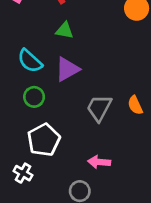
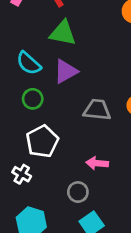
green triangle: (65, 30) -> (63, 33), size x1.5
gray trapezoid: (99, 108) -> (97, 110), turned 68

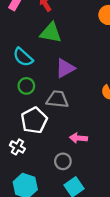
purple triangle: (66, 71) -> (65, 68), moved
gray trapezoid: (97, 110) -> (57, 99), moved

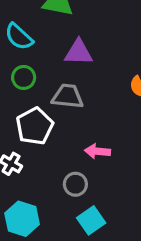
purple triangle: (65, 68) -> (79, 52), turned 30

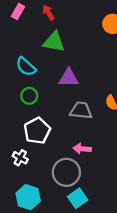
gray trapezoid: (68, 96) -> (81, 110), moved
gray circle: (75, 184) -> (66, 172), size x1.6

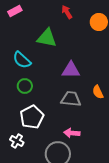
pink rectangle: (18, 11) -> (15, 11), turned 32
red arrow: (48, 13) -> (67, 12), moved
purple triangle: (69, 78) -> (71, 70), moved

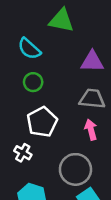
pink arrow: (72, 133) -> (91, 130), moved, turned 70

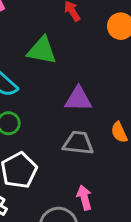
pink arrow: (91, 130) -> (84, 198), moved

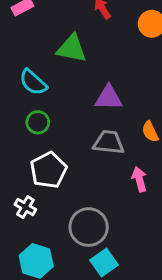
pink arrow: (84, 198) -> (139, 179), moved

